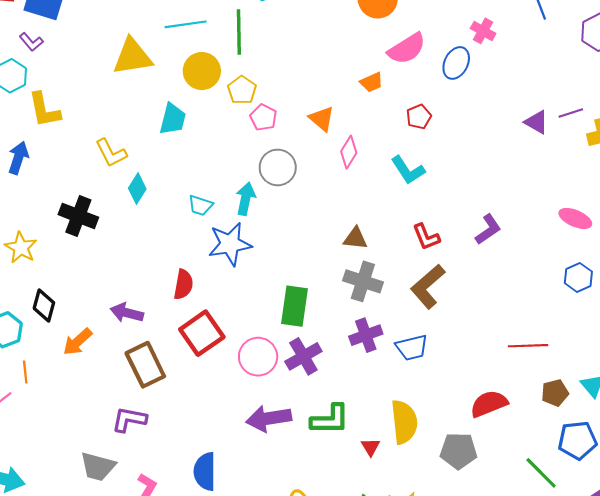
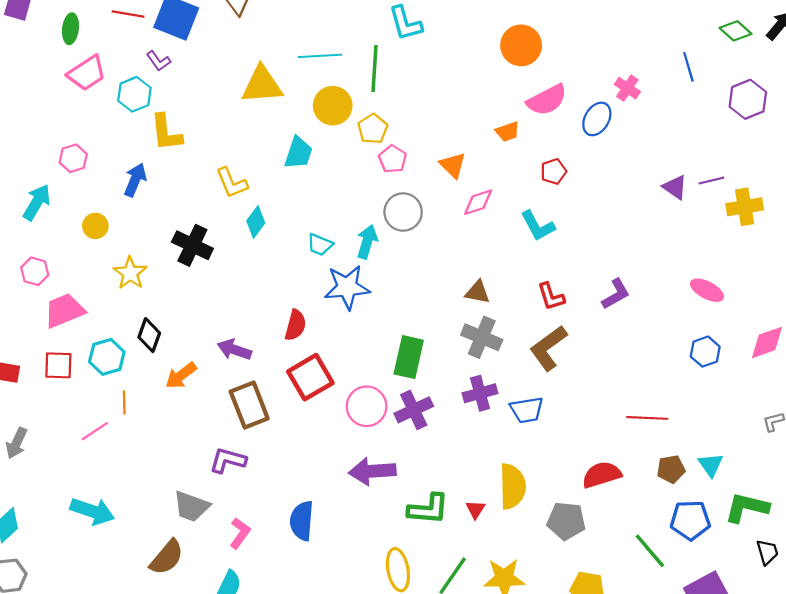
pink diamond: (349, 152) -> (478, 202), turned 36
green L-shape: (330, 419) -> (428, 509), moved

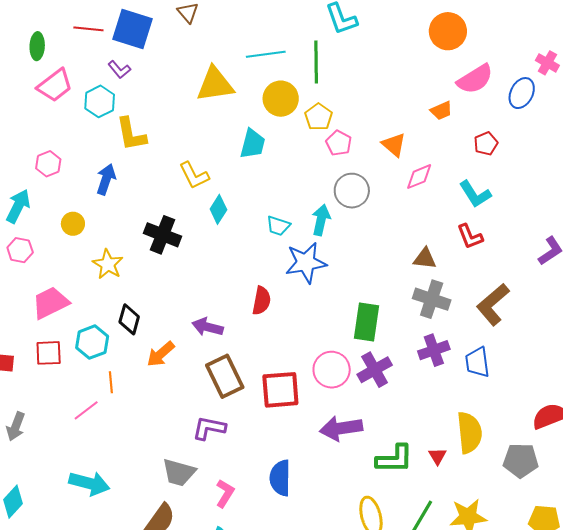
pink hexagon: (35, 271) -> (20, 250), moved
red L-shape: (551, 297) -> (470, 236), moved
red square: (310, 377) -> (280, 390), moved, turned 30
blue trapezoid: (527, 410) -> (477, 362), turned 96

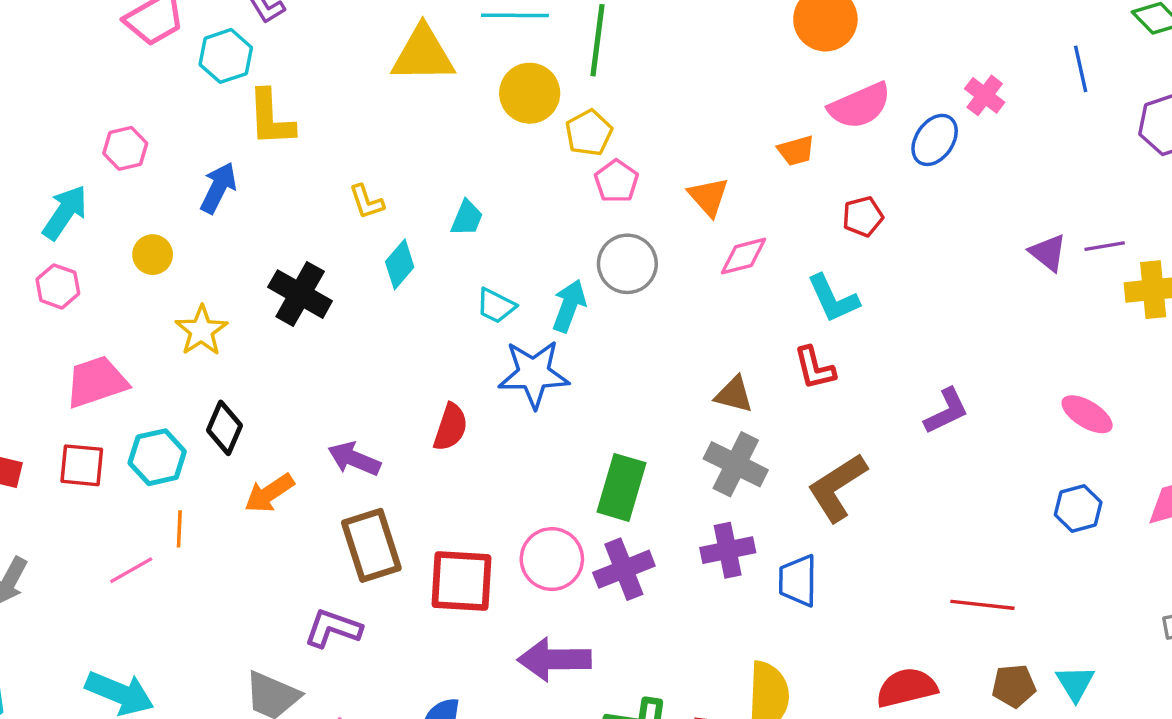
cyan trapezoid: (253, 144) -> (467, 218), moved, size x0.7
yellow L-shape: (194, 175) -> (367, 202), size x0.7

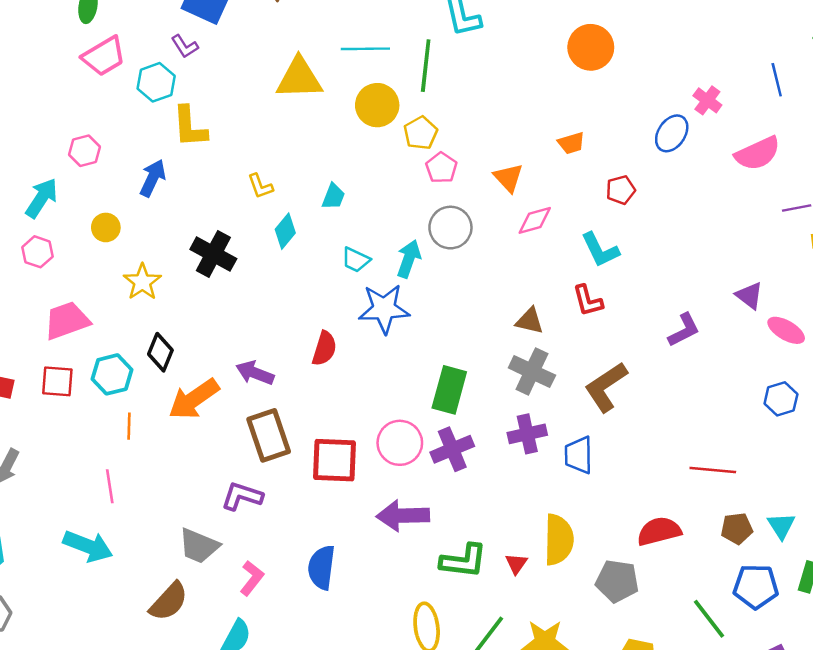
pink semicircle: (860, 106) -> (758, 153), moved
purple triangle: (1048, 253) -> (749, 296), moved
orange arrow: (269, 493) -> (194, 399), size x1.4
pink line: (131, 570) -> (110, 486), moved, turned -68

